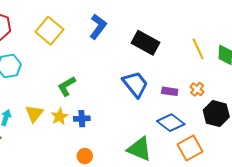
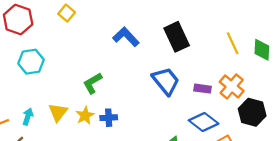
blue L-shape: (98, 27) -> (126, 37), moved, turned -80
yellow square: (49, 31) -> (67, 13), moved, size x0.6
black rectangle: (145, 43) -> (177, 37), turned 36
orange cross: (197, 89) -> (232, 86), size x1.6

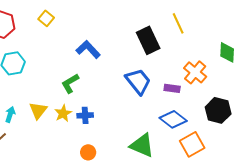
blue L-shape: (126, 37) -> (88, 49), moved
yellow line: (233, 43) -> (178, 23), moved
orange cross: (232, 86) -> (195, 72), moved

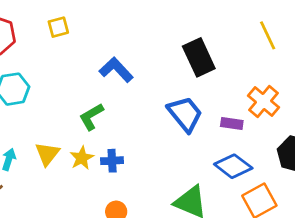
yellow square: (46, 18) -> (58, 27), turned 35
yellow line: (178, 23) -> (268, 35), moved

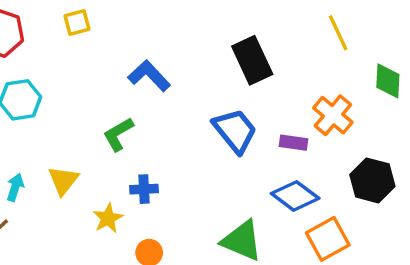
yellow star: (82, 158) -> (108, 218), moved

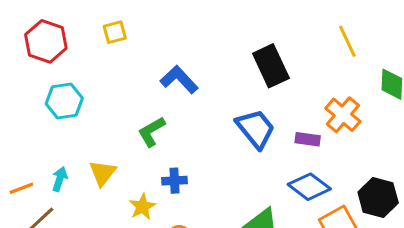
black hexagon: (372, 180) -> (378, 197), moved

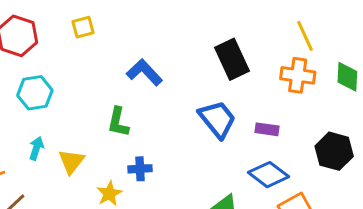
orange cross: (343, 115) -> (298, 75), moved, turned -32
green L-shape: (152, 132) -> (118, 122), turned -48
cyan arrow: (60, 179) -> (36, 148), moved
black hexagon: (378, 197) -> (334, 151), moved

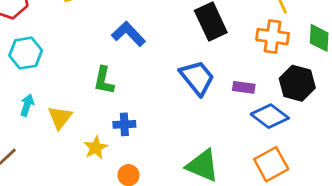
black hexagon: (334, 151) -> (297, 83), moved
blue diamond: (268, 175) -> (270, 116), moved

